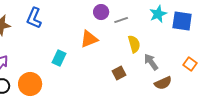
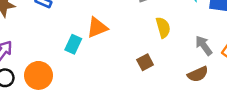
orange triangle: (89, 39) -> (97, 28), moved
gray arrow: (151, 62) -> (204, 45), moved

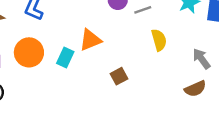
brown square: (145, 62) -> (119, 76), moved
orange circle: (38, 75) -> (29, 52), moved

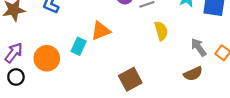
orange circle: (29, 52) -> (47, 58), moved
brown square: (119, 76) -> (130, 79), moved, size x1.5

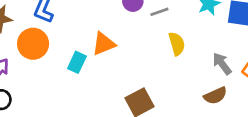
orange circle: (47, 58) -> (33, 44), moved

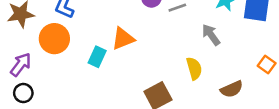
yellow semicircle: (177, 44) -> (194, 68), moved
gray arrow: (222, 64) -> (211, 35), moved

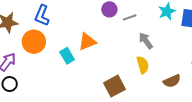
gray arrow: (211, 35) -> (146, 41), moved
cyan rectangle: (97, 57) -> (67, 56), turned -56

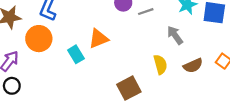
gray arrow: (146, 41) -> (175, 35), moved
brown semicircle: (172, 81) -> (193, 66), moved

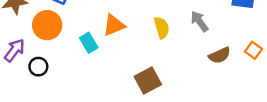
yellow semicircle: (160, 64) -> (162, 28), moved
black circle: (12, 86) -> (38, 67), moved

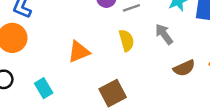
orange triangle: (114, 25) -> (79, 52), moved
cyan rectangle: (89, 43) -> (44, 88), moved

